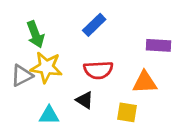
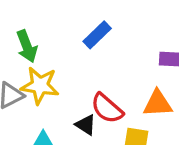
red semicircle: (98, 70) -> (107, 108), moved, turned 44

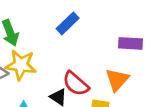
orange triangle: (158, 103) -> (117, 80), turned -45

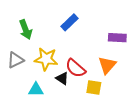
yellow star: (21, 65) -> (46, 59), moved

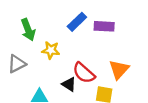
purple rectangle: (117, 38) -> (104, 26), moved
yellow star: (46, 59) -> (51, 50), moved, size x0.7

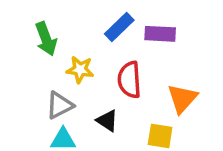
gray triangle: (17, 64) -> (60, 105), moved
red semicircle: (84, 73) -> (129, 80), moved, turned 45

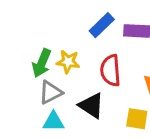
green arrow: (46, 39) -> (42, 63), moved, turned 44
black triangle: (107, 121) -> (91, 106), size x1.4

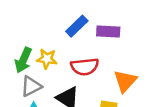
red semicircle: (110, 70) -> (85, 67), turned -92

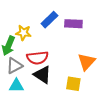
yellow star: (47, 59) -> (23, 33), moved
red semicircle: (85, 67) -> (37, 58), moved

